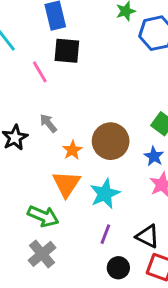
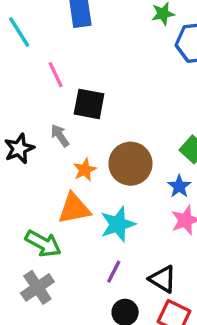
black square: (67, 51) -> (89, 104), moved
orange triangle: (66, 184) -> (74, 209), turned 40

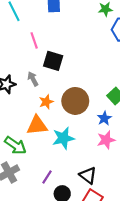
purple line: (114, 272) -> (47, 177), moved

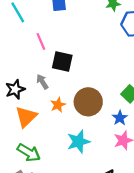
orange triangle: (37, 125) -> (26, 117), moved, turned -35

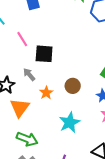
brown circle: (88, 102) -> (73, 86), size x0.6

